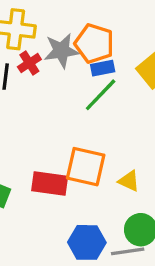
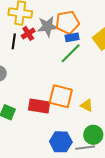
orange pentagon: (94, 43) -> (67, 22), turned -30

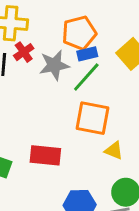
gray star: (47, 26) -> (54, 65), moved
orange square: (61, 96) -> (92, 118), moved

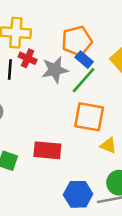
red cross: (24, 52) -> (28, 58), turned -30
blue rectangle: (87, 54) -> (84, 60), turned 54

